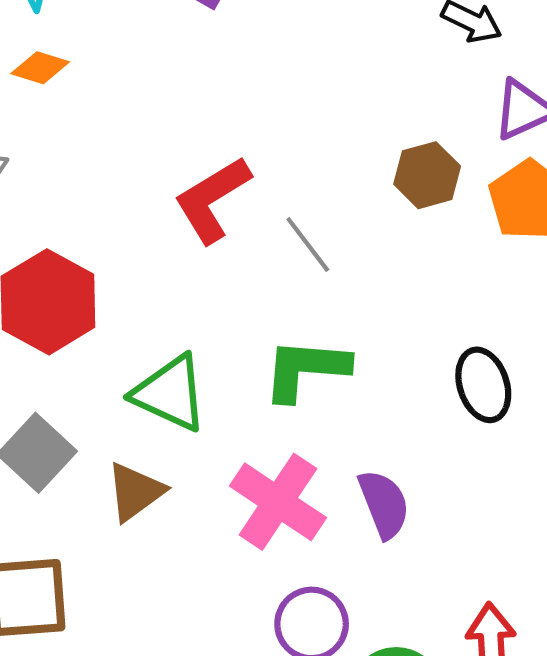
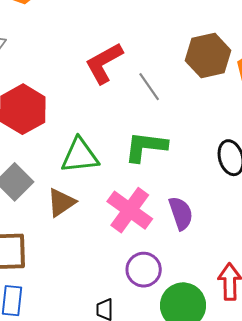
brown hexagon: (427, 175) -> (208, 55), size x1.4
green triangle: (170, 393) -> (80, 156), turned -33

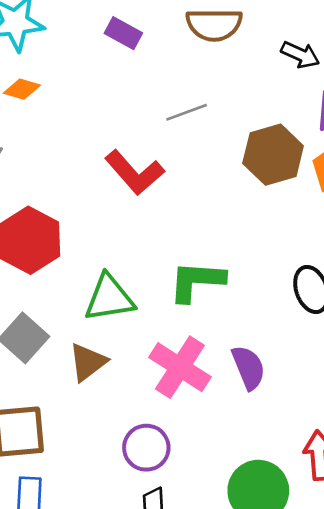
red L-shape: (104, 63) -> (134, 172), turned -99
gray line: (149, 87) -> (187, 112), moved, turned -72
purple circle: (144, 270) -> (146, 448), moved

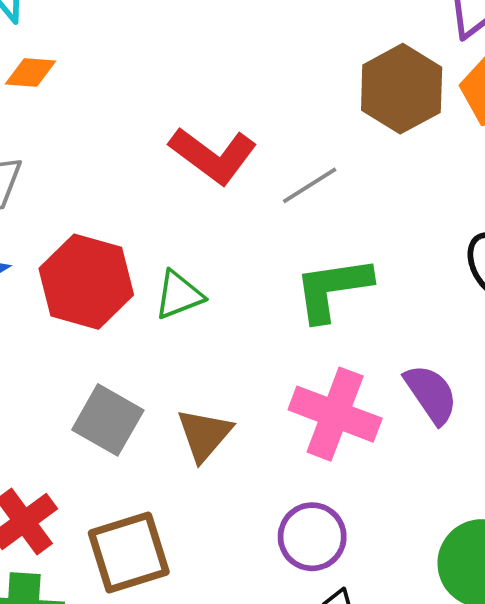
gray line: (187, 112) -> (310, 185), moved
green triangle: (109, 298) -> (179, 295), moved, size x0.7

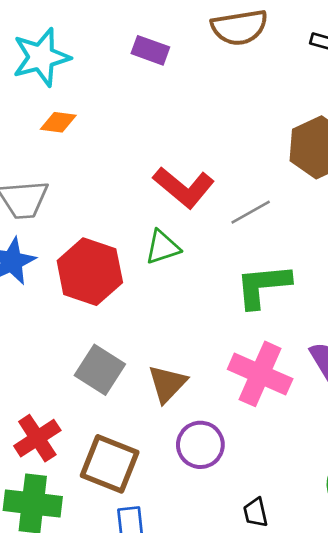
green triangle: (179, 295) -> (162, 247), moved
purple circle: (312, 537) -> (200, 445), moved
brown square: (129, 553) -> (110, 464), turned 36

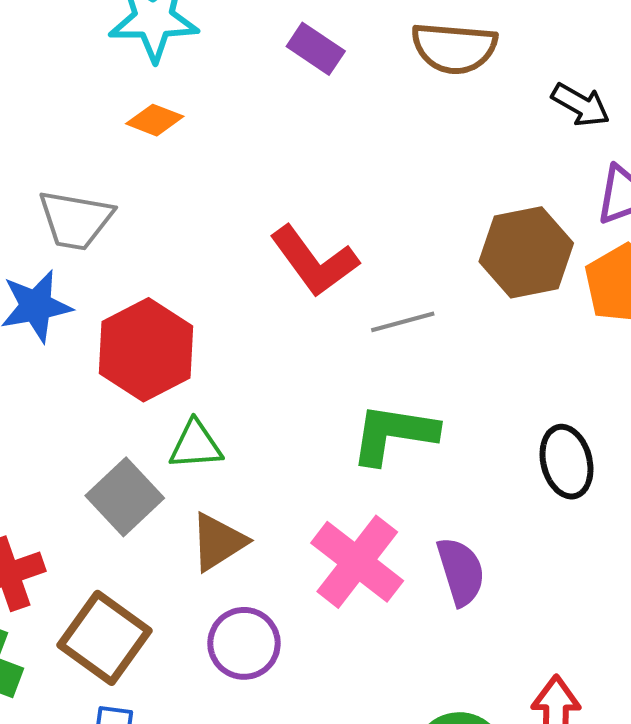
green triangle: (162, 247) -> (196, 445), moved

